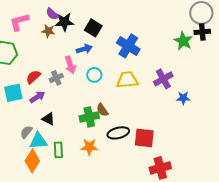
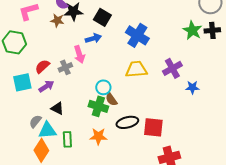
black cross: (202, 32) -> (212, 30), moved
cyan circle: (94, 75) -> (103, 87), moved
green cross: (89, 117) -> (98, 106), turned 30

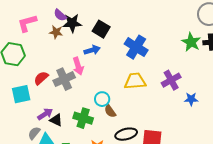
gray cross: (65, 67) -> (64, 79), size x1.5
purple arrow: (46, 86) -> (45, 114), moved
green cross: (98, 106) -> (83, 118), moved

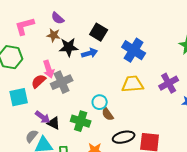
black star: (72, 23) -> (69, 47), moved
pink arrow: (78, 66) -> (49, 69), moved
purple arrow: (45, 114) -> (43, 117), turned 70

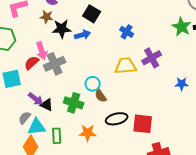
blue cross: (134, 50) -> (127, 32), size x0.6
purple cross: (169, 83) -> (152, 58), moved

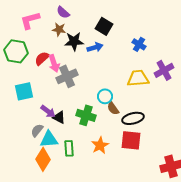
red semicircle: (32, 63) -> (42, 58), moved
black ellipse: (117, 119) -> (133, 118), moved
red square: (143, 124) -> (131, 140), moved
orange star: (88, 133) -> (100, 145), turned -30

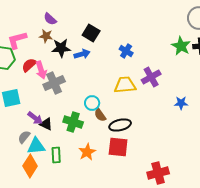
pink L-shape: (30, 20) -> (17, 40), moved

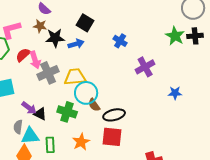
yellow trapezoid: (125, 85) -> (75, 77), moved
cyan circle: (92, 103) -> (86, 93), size x1.5
gray semicircle: (24, 137) -> (18, 127), turned -32

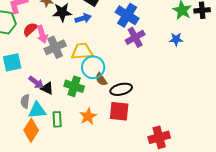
blue cross: (120, 41) -> (127, 15), size x1.6
purple cross: (145, 67) -> (135, 37), moved
blue star: (175, 93) -> (176, 39), moved

